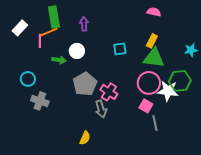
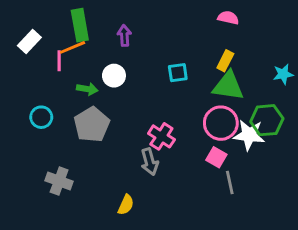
gray pentagon: (85, 84) -> (92, 125), moved
gray cross: (40, 101) -> (59, 181), moved

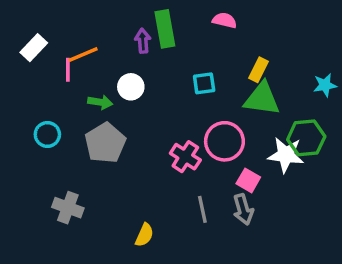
pink semicircle: (228, 18) -> (224, 20), moved
green rectangle: (80, 25) -> (165, 29), moved
pink circle: (221, 123) -> (224, 141), moved
gray arrow: (150, 162) -> (243, 209), moved
gray line: (230, 182) -> (202, 209), moved

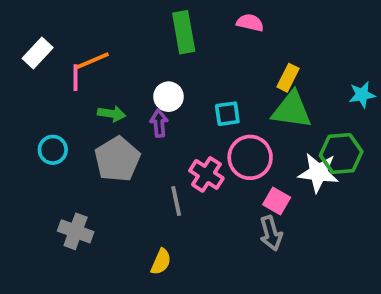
purple arrow: (143, 41) -> (159, 123), moved
cyan square: (204, 83) -> (227, 114), moved
white circle: (131, 87) -> (168, 97), moved
gray line: (202, 209) -> (176, 201), moved

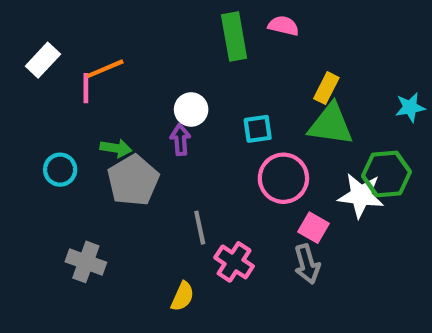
green rectangle: (184, 32) -> (234, 37), moved
green arrow: (112, 114) -> (116, 148), moved
pink cross: (206, 174) -> (234, 262), moved

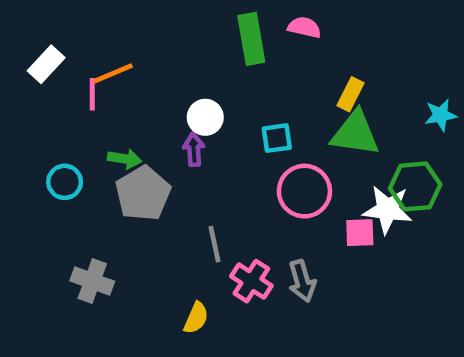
pink square: (313, 228) -> (360, 233), moved, turned -32
gray arrow: (307, 264) -> (302, 281), moved

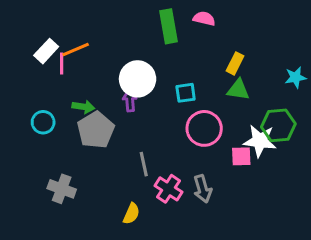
white rectangle: (46, 64) -> (46, 51), moved
white circle: (205, 117) -> (138, 79), size x1.5
green triangle: (355, 133) -> (238, 90), size x0.7

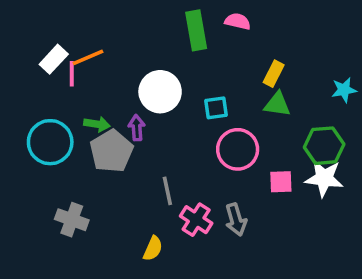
purple arrow: (130, 101) -> (137, 128), moved
cyan circle: (43, 122) -> (50, 142), size x1.6
white star: (260, 141) -> (324, 178), moved

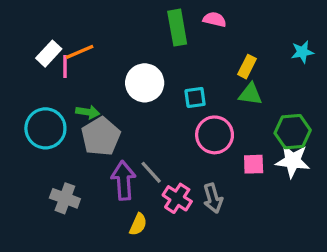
cyan star: (344, 90) -> (302, 52), moved
purple arrow: (137, 128) -> (124, 180), moved, size x1.6
gray line: (167, 191) -> (151, 172), turned -30

